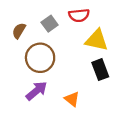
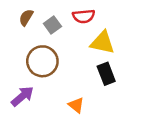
brown semicircle: (19, 31) -> (26, 17), moved
purple arrow: (37, 91) -> (22, 96), moved

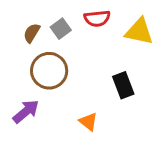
brown semicircle: (26, 17) -> (32, 33), moved
yellow triangle: (102, 43) -> (139, 31), moved

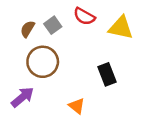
red semicircle: (97, 18) -> (84, 16), turned 35

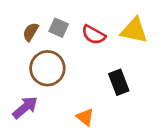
red semicircle: (84, 16) -> (94, 35), moved
gray square: (53, 25) -> (59, 28), turned -30

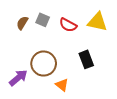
brown circle: (47, 68) -> (44, 64), moved

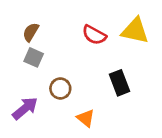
gray square: (43, 20) -> (34, 57), moved
brown circle: (44, 64) -> (60, 88), size x0.6

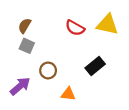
black rectangle: (120, 83) -> (95, 66), turned 72
orange triangle: (86, 118) -> (68, 94), turned -32

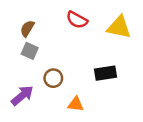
red semicircle: (75, 28) -> (77, 20), moved
black rectangle: (95, 66) -> (105, 73), turned 30

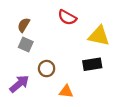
yellow triangle: (119, 27) -> (99, 36), moved

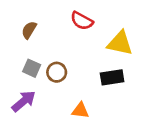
gray square: (26, 45) -> (32, 68), moved
brown circle: (47, 69) -> (57, 72), moved

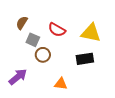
red semicircle: (82, 21) -> (57, 30), moved
gray square: (32, 68) -> (33, 40), moved

